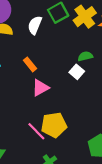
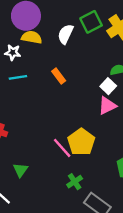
pink triangle: (40, 88) -> (107, 106), moved
yellow pentagon: (54, 125) -> (81, 142), turned -30

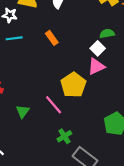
yellow pentagon: (81, 142) -> (73, 85), moved
green triangle: (20, 170) -> (23, 111), moved

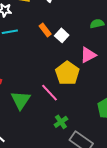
white square: (98, 48) -> (62, 35), moved
green triangle: (23, 111) -> (21, 100), size x1.5

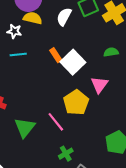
white square: (62, 35) -> (73, 62), size x1.6
pink triangle: (88, 55) -> (99, 85), turned -30

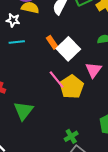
pink line: (56, 122) -> (57, 79), moved
green cross: (66, 154) -> (71, 136), moved

